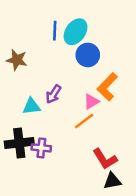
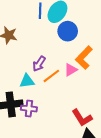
cyan triangle: (31, 106) -> (27, 81), moved
orange line: (84, 121) -> (51, 76), moved

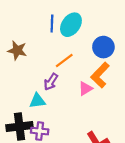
blue circle: (68, 31) -> (103, 47), moved
orange line: (51, 76) -> (64, 61), moved

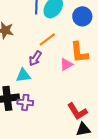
blue circle: (103, 47) -> (82, 16), moved
orange L-shape: (100, 75) -> (79, 52), turned -50

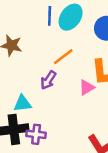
cyan triangle: (23, 75) -> (22, 103), moved

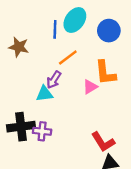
blue line: (50, 16) -> (55, 29), moved
cyan triangle: (22, 103) -> (44, 94), moved

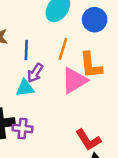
blue line: (55, 29) -> (26, 50), moved
orange line: (68, 57) -> (63, 49), moved, turned -36
pink triangle: (90, 87) -> (74, 80), size x1.6

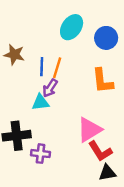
orange line: (63, 49) -> (57, 68), moved
pink triangle: (74, 80) -> (89, 130), moved
purple cross: (22, 128) -> (41, 154), moved

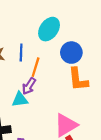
blue circle: (106, 38) -> (71, 53), moved
blue line: (42, 67) -> (21, 53), moved

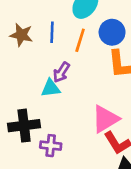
orange line: (36, 67) -> (80, 40), moved

